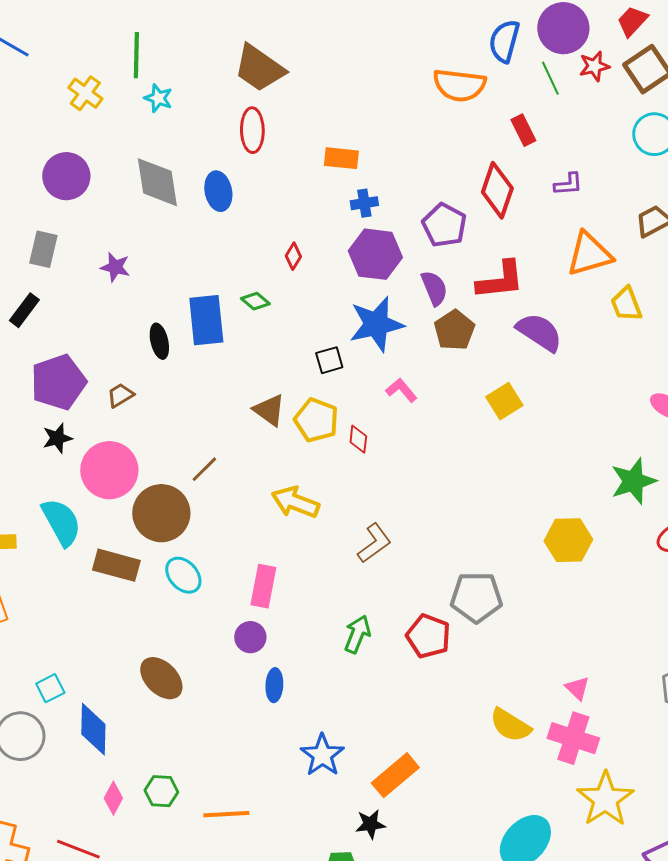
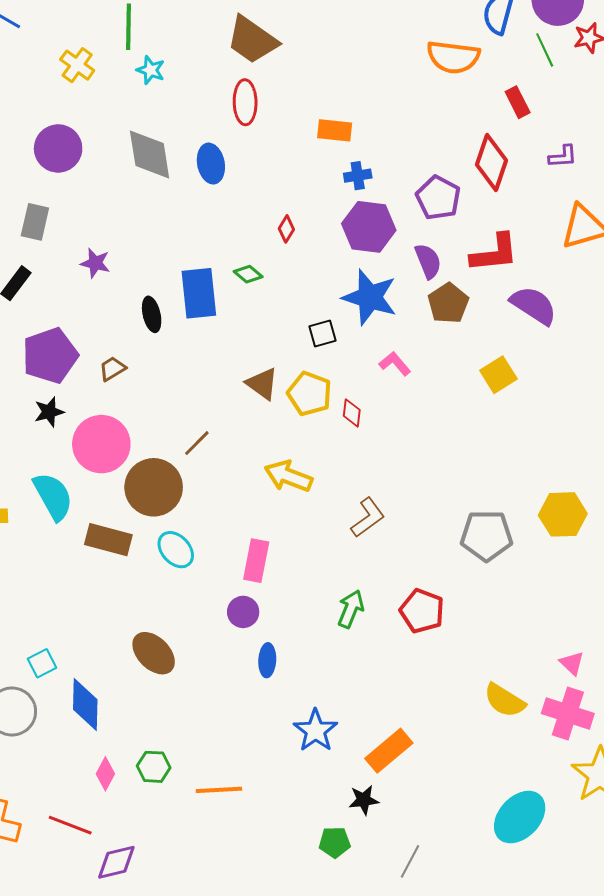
purple star: (115, 267) -> (95, 263), moved
blue star: (376, 324) -> (370, 297), turned 30
gray pentagon: (476, 597) -> (486, 536), moved

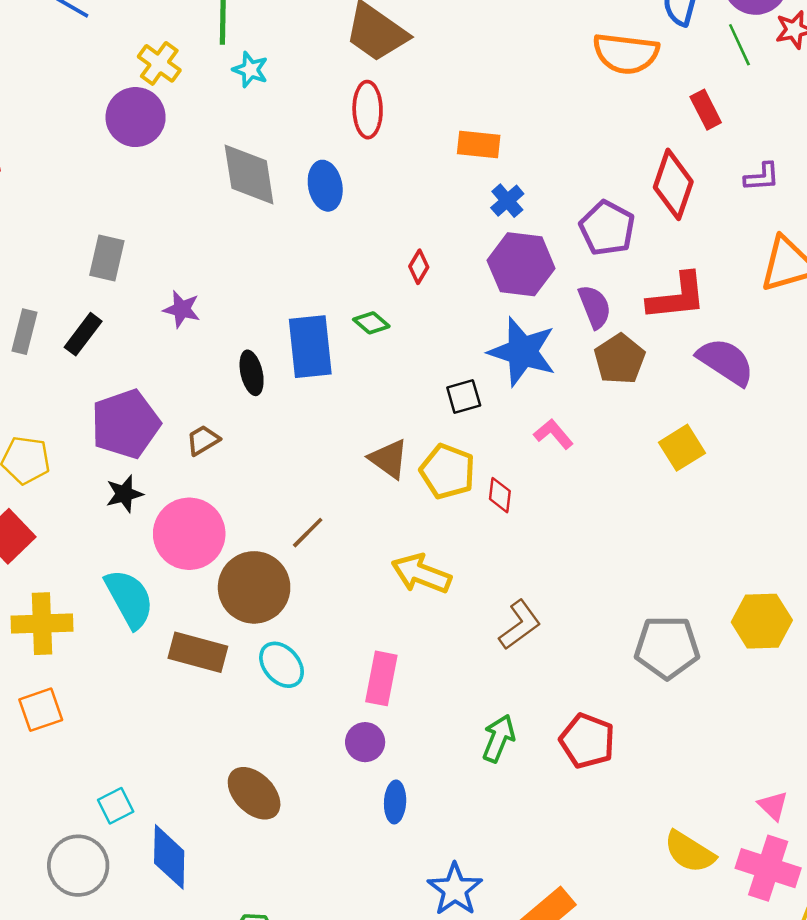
purple circle: (58, 148) -> (136, 117), moved
blue cross: (358, 176) -> (507, 201), turned -32

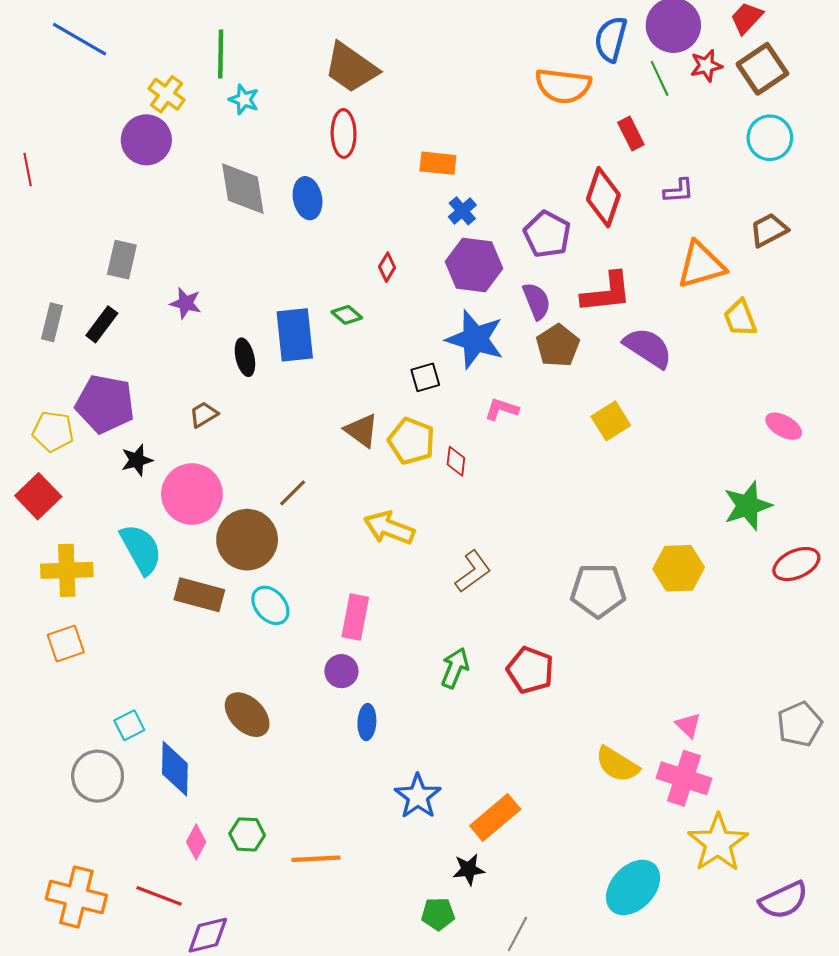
purple pentagon: (126, 424) -> (105, 404), moved, turned 30
pink L-shape: (553, 434) -> (502, 409), turned -32

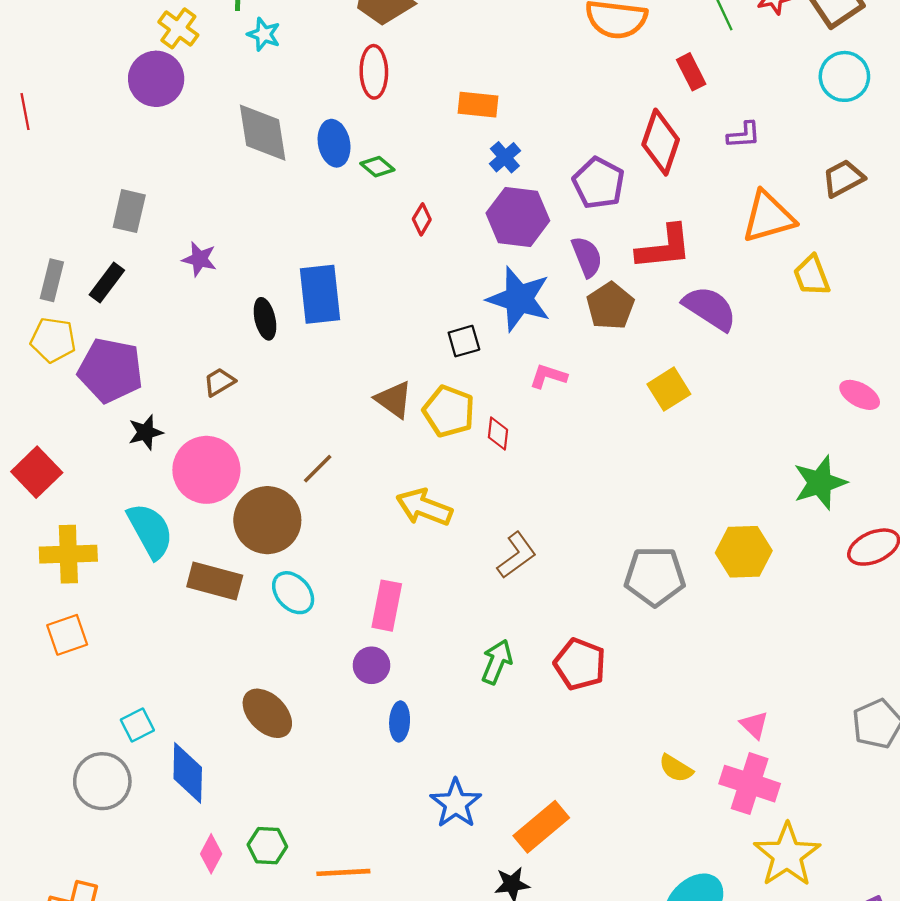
green diamond: (347, 315) -> (377, 167), moved
yellow pentagon: (53, 431) -> (53, 340), moved
yellow semicircle: (617, 764) -> (676, 768), size x0.7

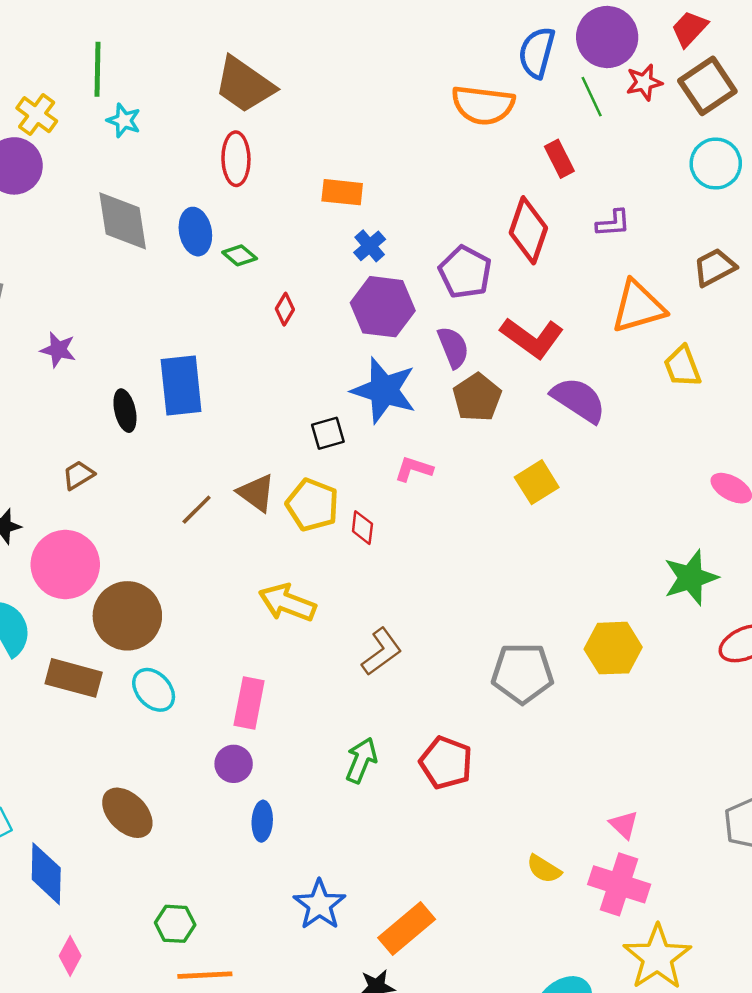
red L-shape: (664, 247) -> (532, 338), turned 42
brown line: (318, 469) -> (197, 510), moved
green hexagon: (267, 846) -> (175, 924), moved

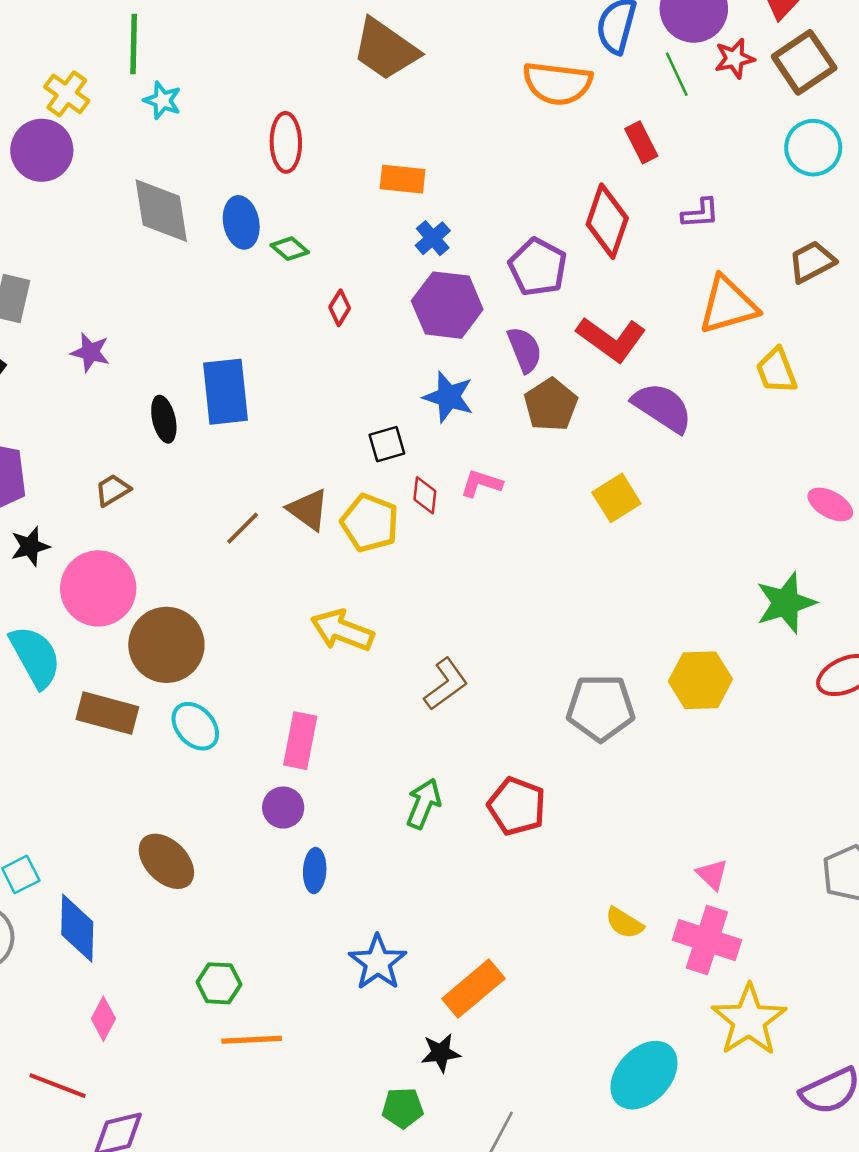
brown trapezoid: (244, 85) -> (386, 49), moved
blue star: (384, 390) -> (448, 397), size x0.7
red diamond: (362, 528) -> (425, 495), moved

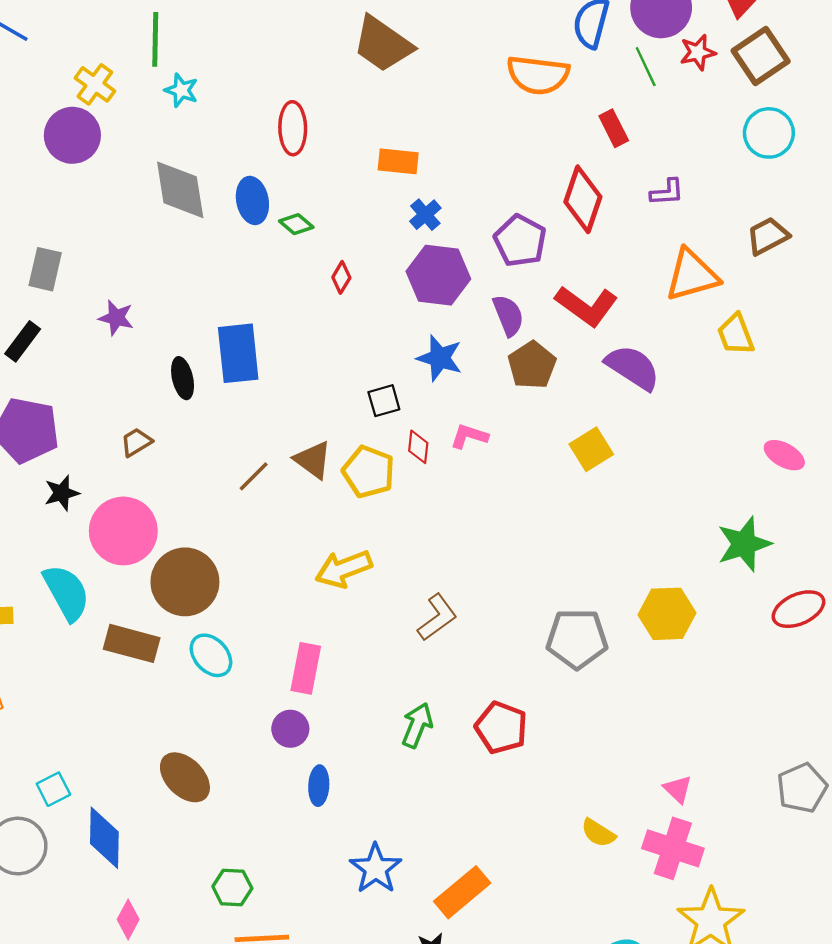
yellow arrow: (342, 630) -> (344, 569), turned -42

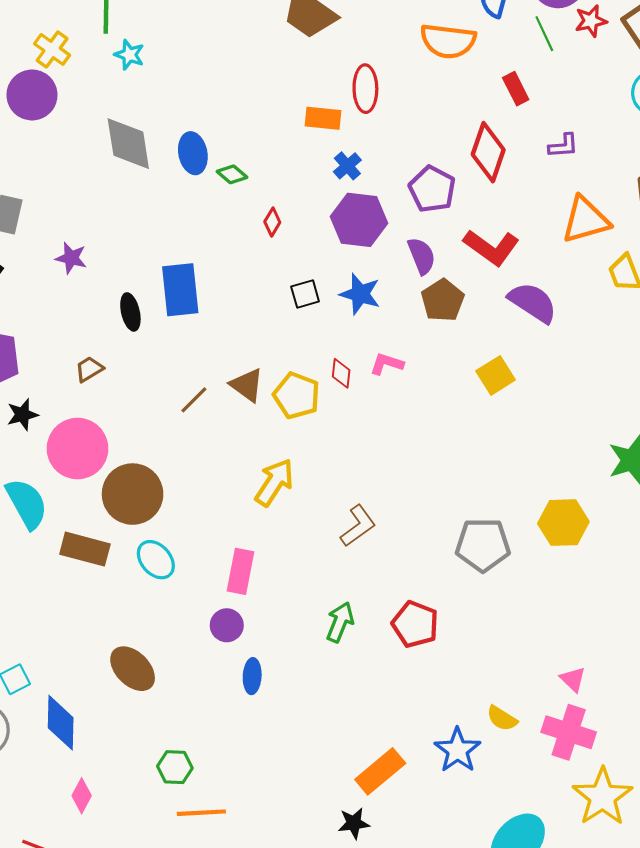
red ellipse: (293, 128) -> (365, 89), moved
black square: (384, 401) -> (305, 294), moved
yellow arrow: (344, 569) -> (274, 482), turned 144
blue star: (376, 869) -> (457, 750), moved

